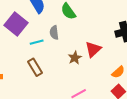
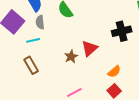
gray semicircle: (54, 33) -> (40, 22), moved

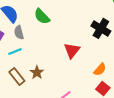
black cross: (122, 31) -> (101, 28), turned -36
brown star: (71, 57) -> (37, 72), moved

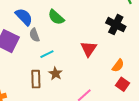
cyan line: (15, 51) -> (47, 54), moved
brown rectangle: (17, 76) -> (36, 79), turned 42

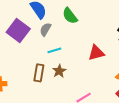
gray semicircle: (34, 35) -> (45, 29), turned 40
red triangle: (89, 49) -> (96, 53), turned 30

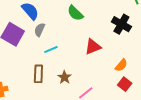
green semicircle: (70, 16) -> (75, 13), moved
brown star: (59, 71) -> (64, 77), moved

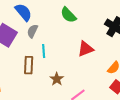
cyan line: (51, 50) -> (44, 51), turned -72
brown rectangle: (38, 74) -> (29, 65), moved

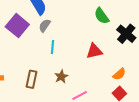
green semicircle: (68, 15) -> (102, 16), moved
brown rectangle: (29, 65) -> (32, 79), moved

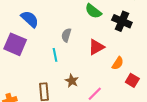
gray semicircle: (45, 26) -> (66, 35), moved
orange semicircle: (119, 74) -> (118, 63), moved

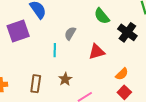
purple square: (15, 44) -> (18, 31), turned 35
orange semicircle: (118, 63) -> (122, 74), moved

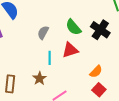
green semicircle: (102, 16) -> (73, 27), moved
cyan line: (55, 50) -> (50, 58), moved

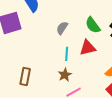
brown star: (39, 78) -> (65, 75), moved

